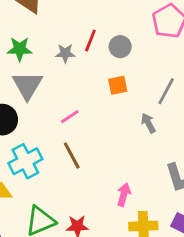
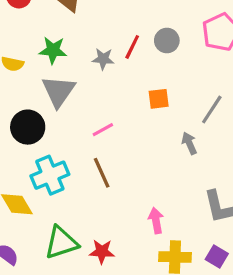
gray circle: (120, 47) -> (167, 41), moved
pink arrow: (124, 195) -> (156, 221), turned -30

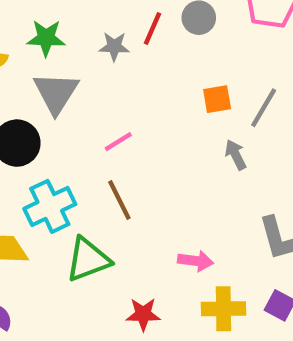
orange square: (159, 99) -> (217, 99), moved
pink arrow: (156, 221) -> (196, 261), turned 110
green triangle: (61, 243) -> (88, 260), moved
red star: (102, 252) -> (143, 314), moved

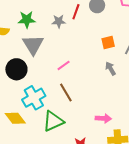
gray arrow: (236, 155) -> (111, 69), moved

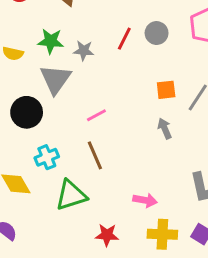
gray star: (59, 21) -> (84, 51), moved
cyan cross: (34, 98) -> (47, 157), size x0.7

